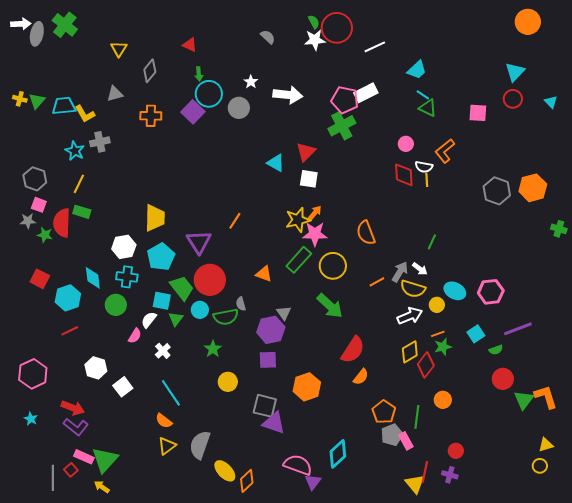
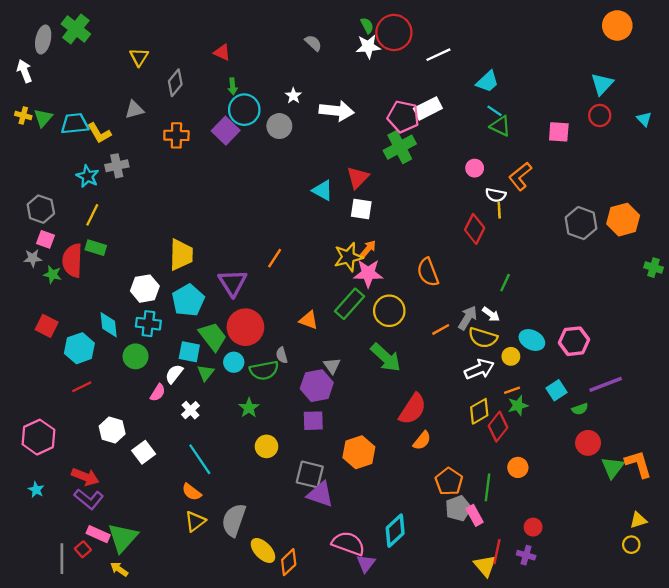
white arrow: (21, 24) -> (24, 71), moved, turned -108
red diamond: (404, 175) -> (475, 229), moved, turned 30

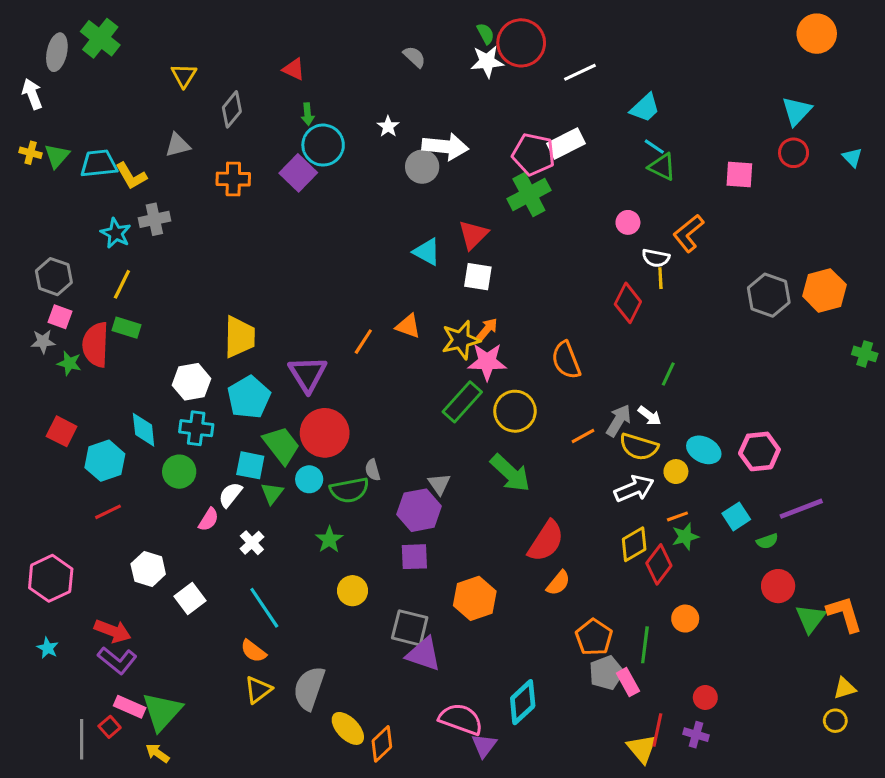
gray circle: (279, 126) -> (422, 167), moved
orange triangle: (309, 320) -> (408, 326), moved

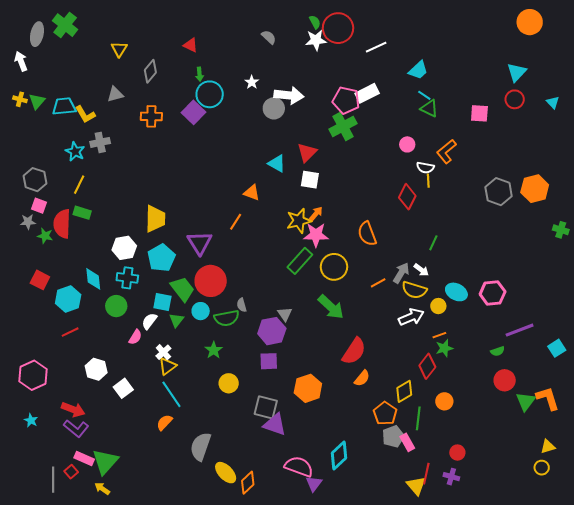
orange triangle: (408, 326) -> (252, 193), moved
cyan square: (736, 516) -> (557, 348), moved
yellow diamond: (634, 544) -> (404, 391), moved
orange semicircle: (253, 651) -> (164, 422), turned 96
yellow triangle: (258, 690) -> (167, 366), moved

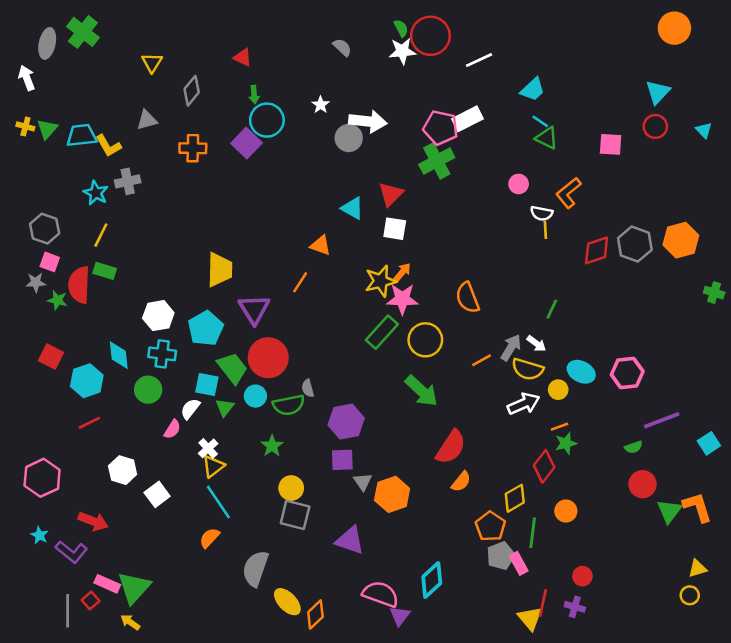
red diamond: (407, 197) -> (597, 250), moved, turned 45
yellow trapezoid: (155, 219) -> (220, 270), moved
gray triangle: (285, 314) -> (363, 482), moved
gray square: (266, 407) -> (295, 515), moved
purple L-shape: (76, 428) -> (71, 552), moved

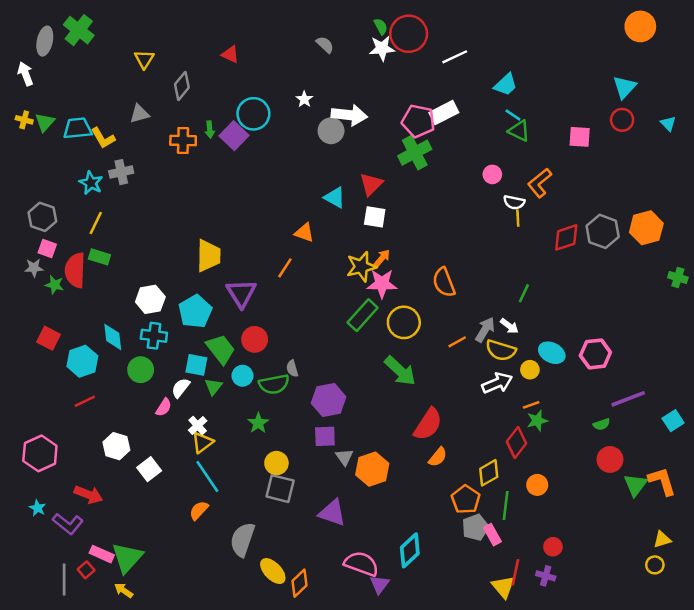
green arrow: (254, 95) -> (210, 130), moved
red circle: (268, 358) -> (255, 339), size x0.7

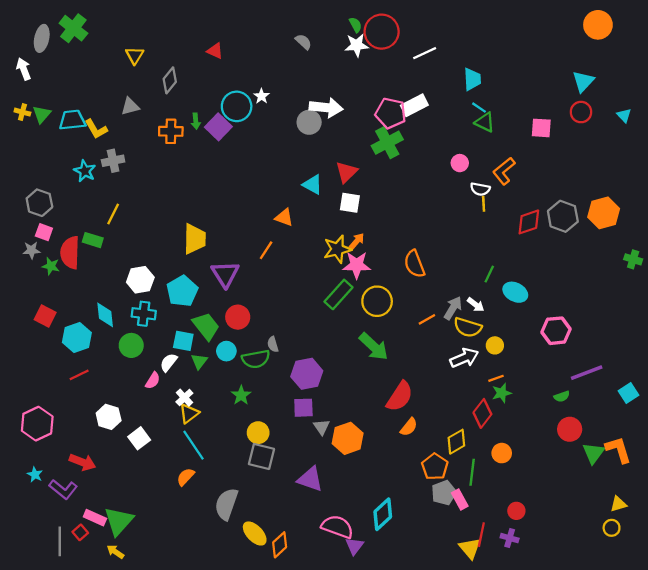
cyan trapezoid: (506, 85) -> (472, 79), turned -50
white star: (304, 99) -> (261, 96), moved
yellow line: (96, 223) -> (113, 214), moved
cyan ellipse: (552, 353) -> (515, 292), moved

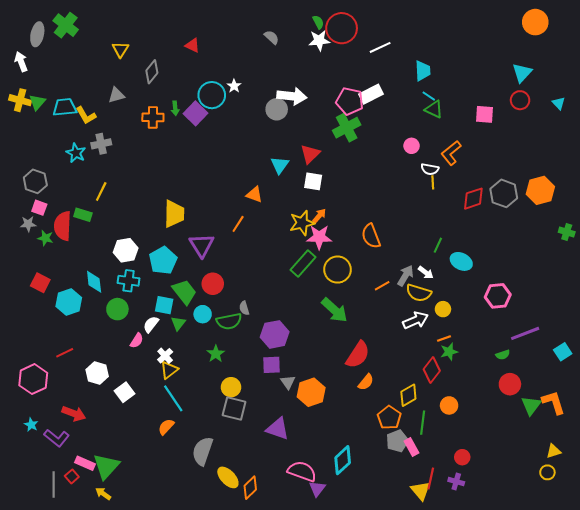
yellow cross: (22, 112) -> (20, 100), size x1.5
cyan triangle: (312, 185) -> (280, 165), turned 36
red line: (79, 375) -> (65, 353), moved

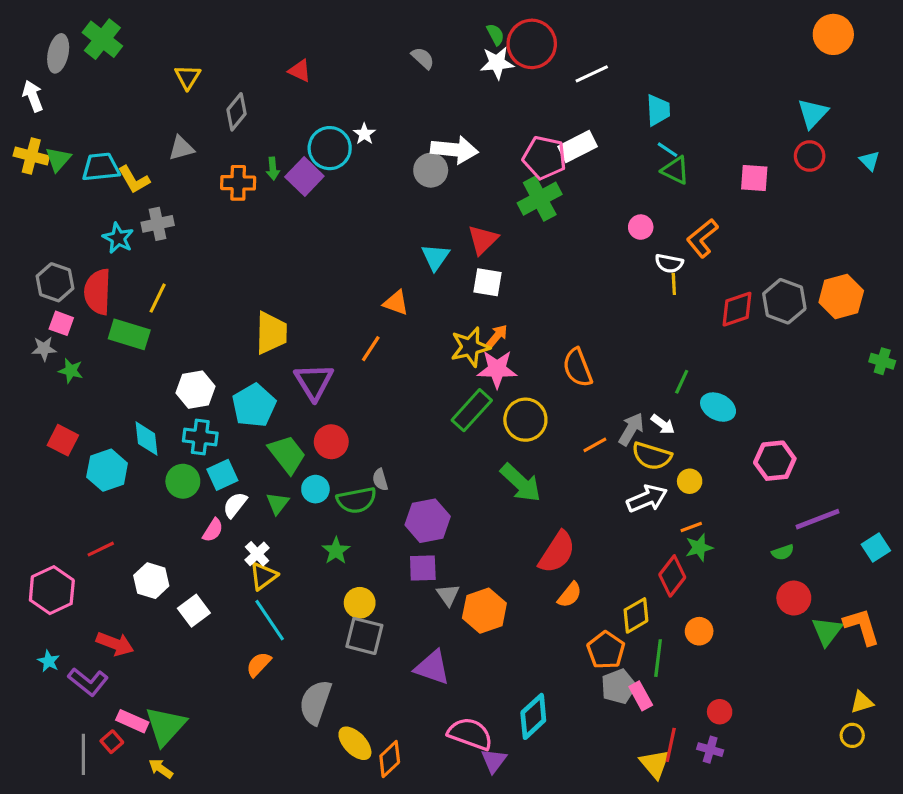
green rectangle: (83, 215) -> (129, 334), size x1.4
red semicircle: (63, 226) -> (98, 292), moved
cyan square: (164, 305) -> (222, 475), moved, turned -36

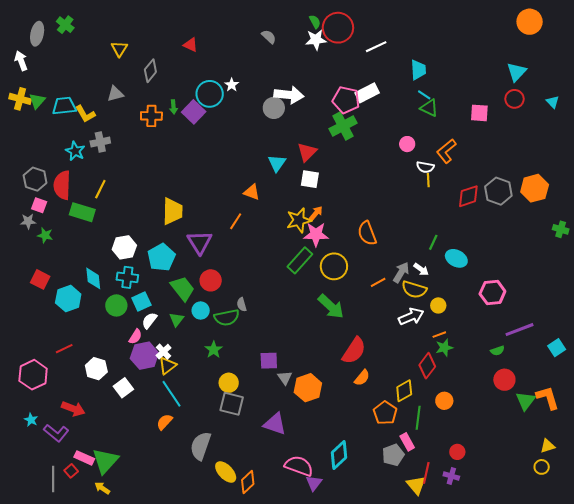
green cross: (102, 39) -> (65, 25), size x0.7
purple hexagon: (428, 521) -> (144, 356), moved
gray pentagon: (619, 686) -> (393, 455), moved

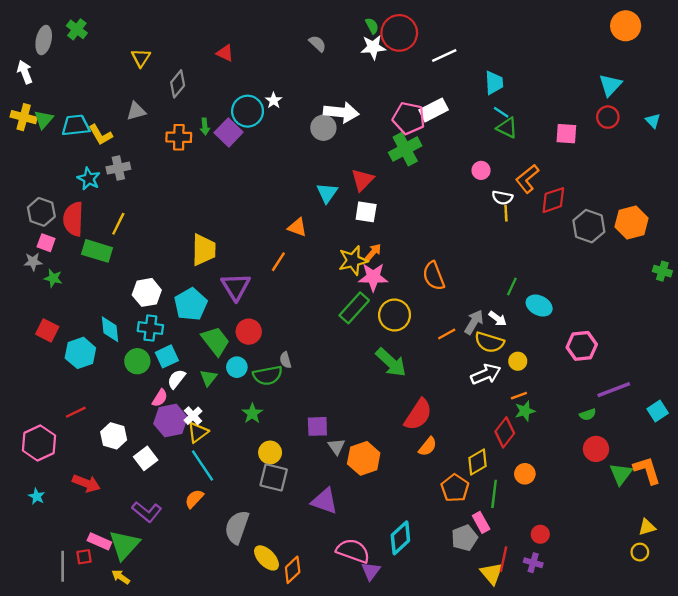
red diamond: (468, 196) -> (553, 200), moved
purple L-shape: (56, 433) -> (147, 512), moved
red square: (71, 471) -> (84, 557), turned 32

